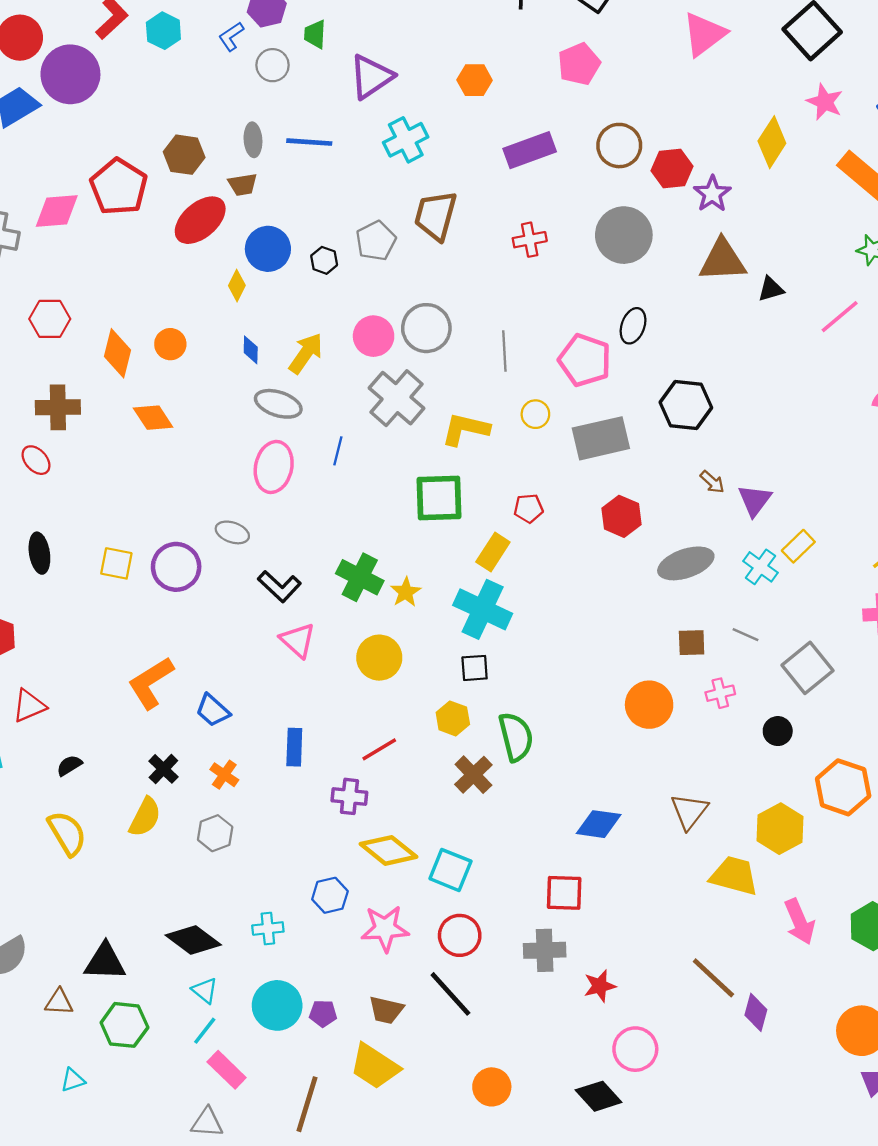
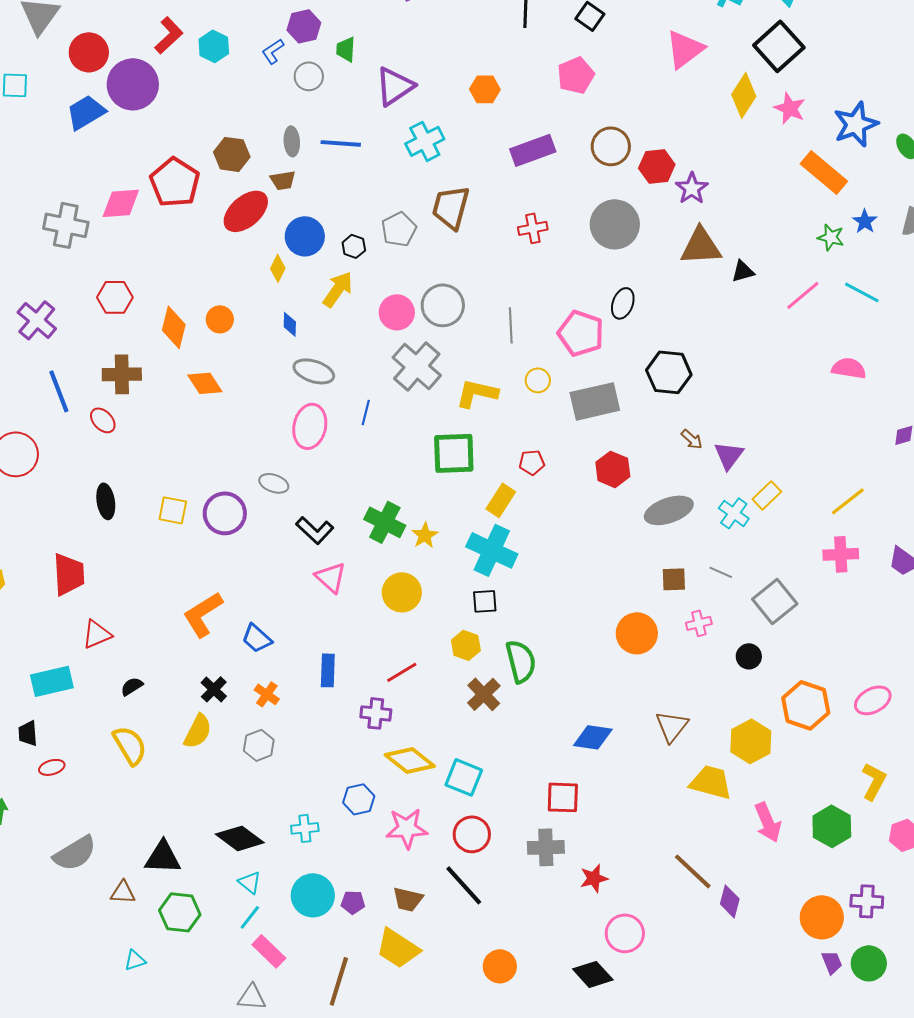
yellow diamond: (772, 142) -> (744, 95), moved
yellow arrow: (306, 353) -> (338, 289), moved

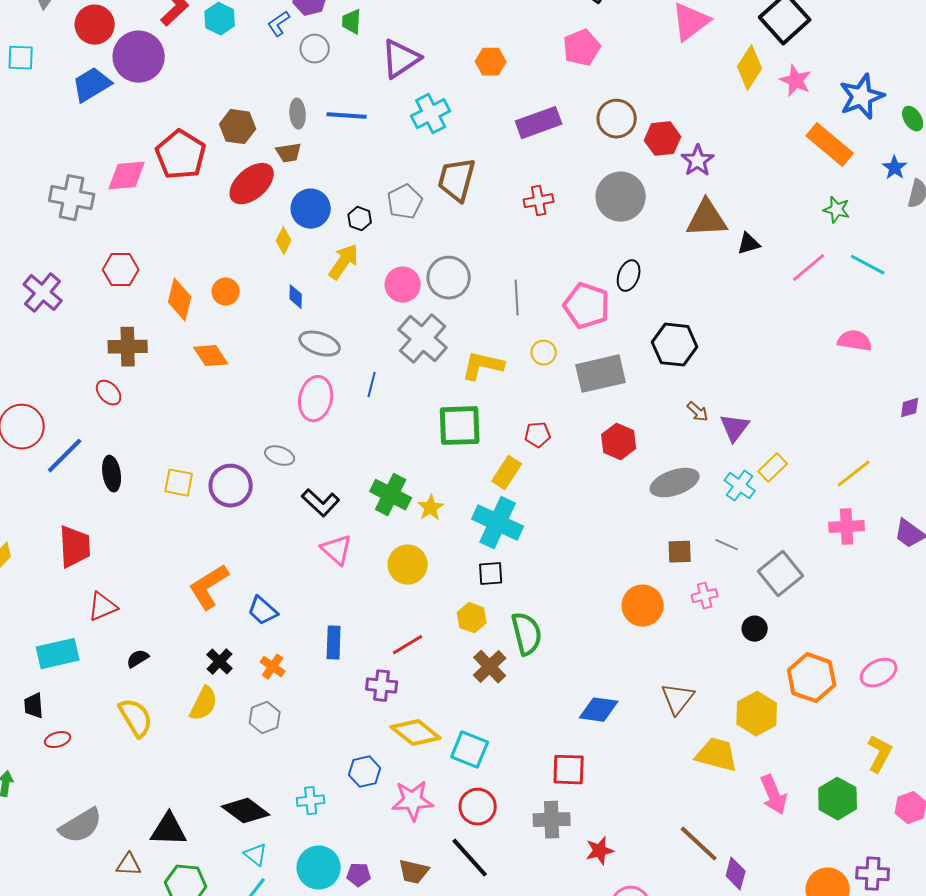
blue star: (865, 221) -> (895, 168), moved
blue line: (59, 391) -> (65, 456), moved, turned 66

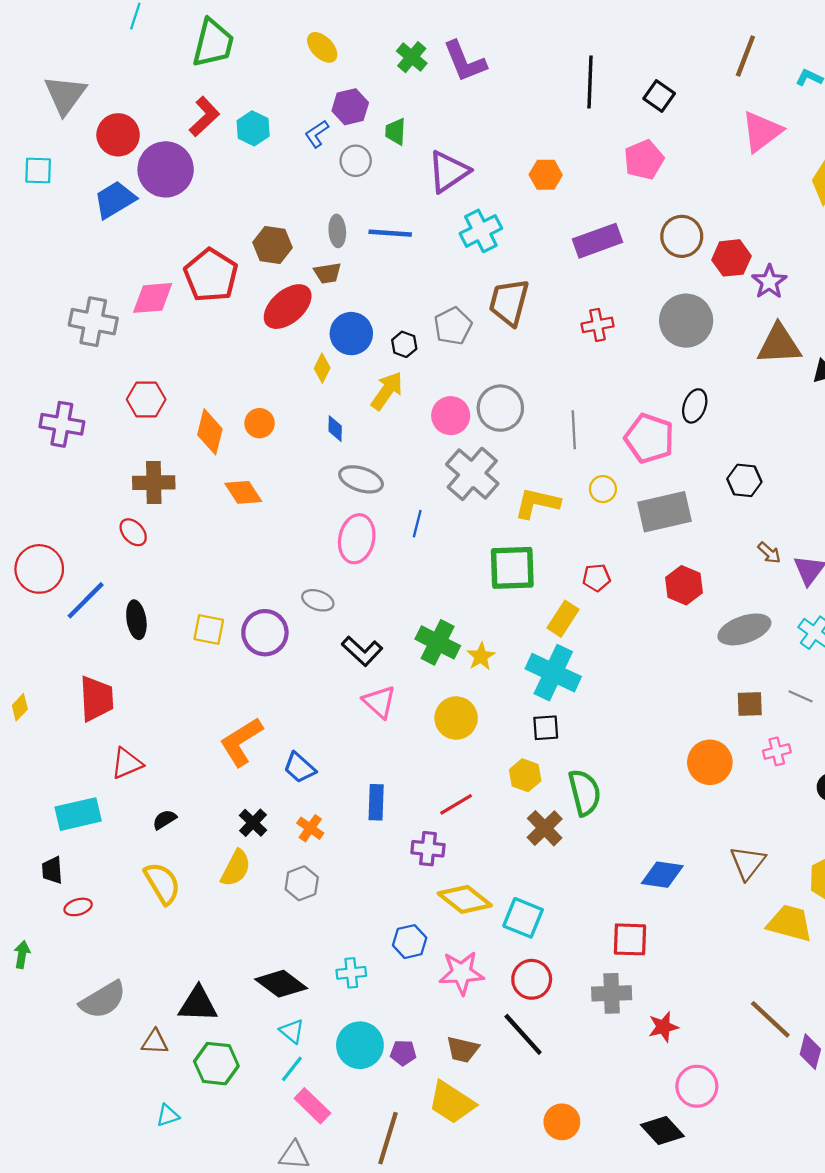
purple cross: (43, 293) -> (62, 424), turned -30
black hexagon: (675, 345) -> (744, 480), size x0.7

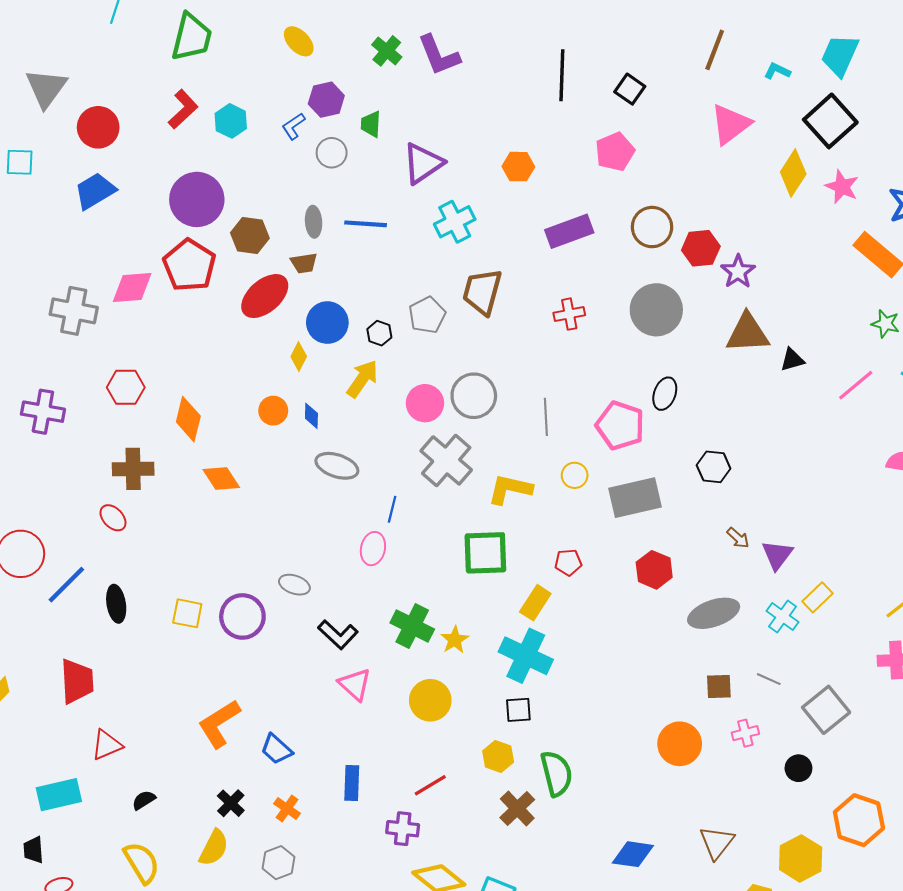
purple circle: (166, 169) -> (197, 199), moved
orange circle: (260, 423) -> (273, 411), moved
pink ellipse: (357, 539) -> (373, 549), moved, size x0.7

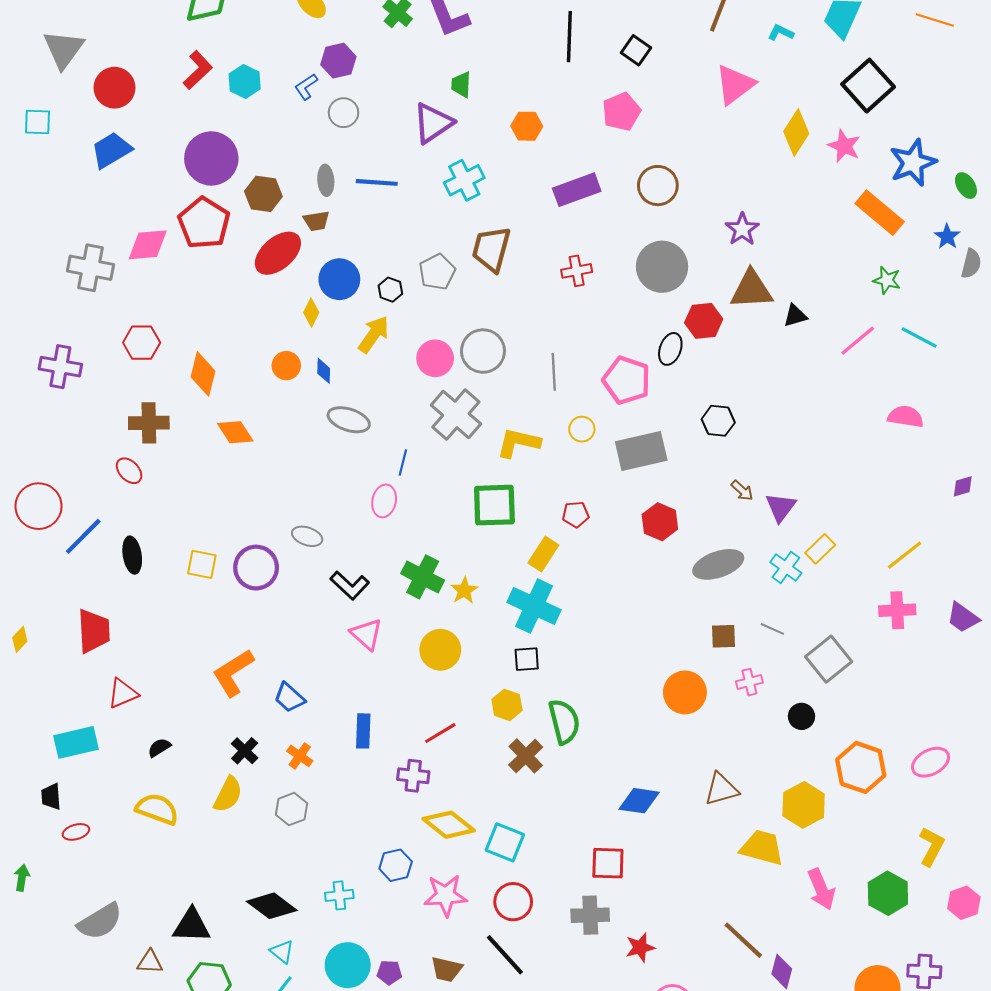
black square: (830, 121) -> (868, 86), moved
green trapezoid: (371, 124) -> (461, 85), moved
red hexagon: (701, 248) -> (704, 321), moved
brown triangle: (717, 842) -> (721, 789), turned 36
yellow semicircle: (142, 863) -> (157, 809), turned -39

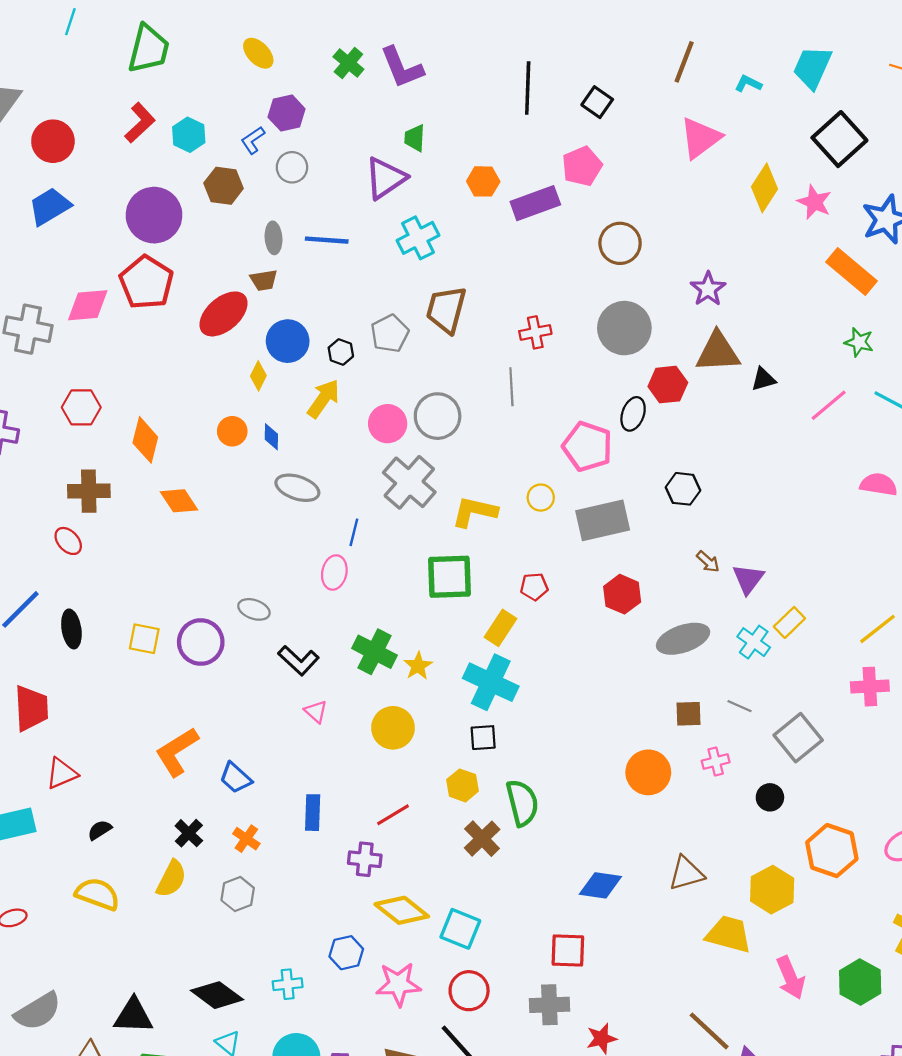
purple rectangle: (577, 190) -> (535, 203), moved
brown hexagon: (263, 194) -> (224, 186), moved
gray line: (554, 372) -> (511, 387), moved
pink triangle: (366, 634) -> (316, 712), size x0.7

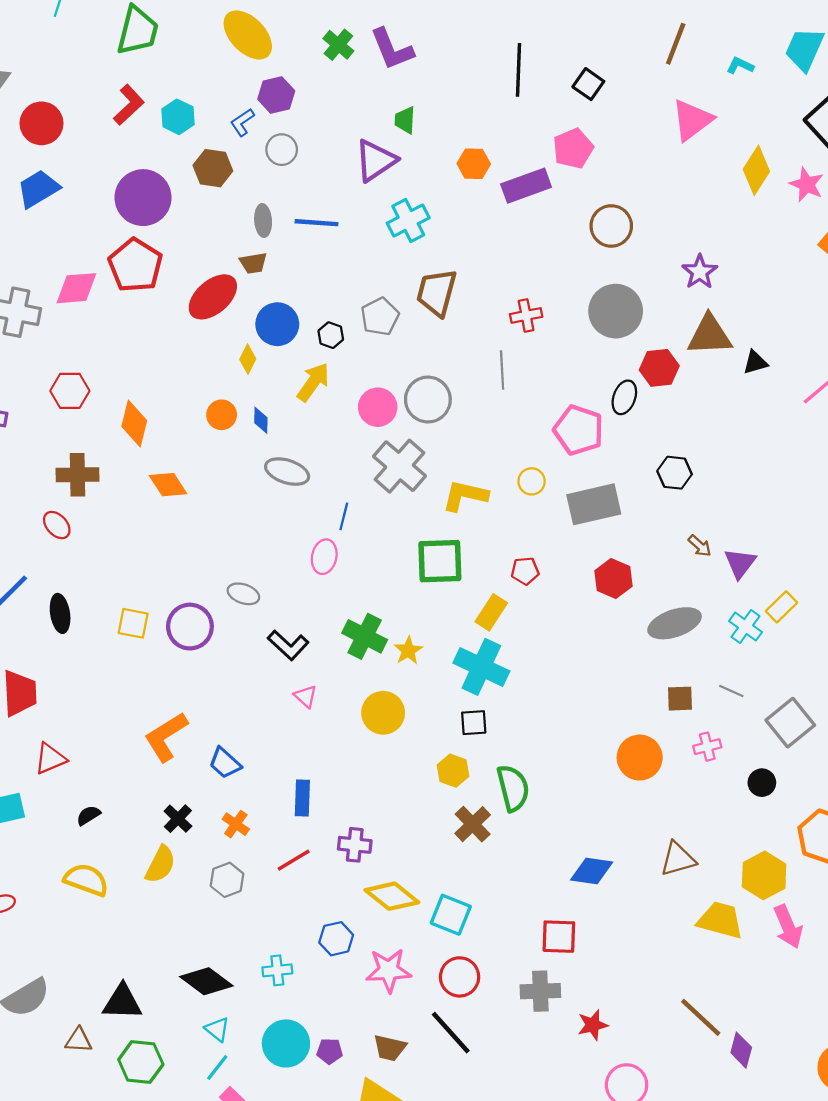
yellow ellipse: (258, 53) -> (248, 35), size x1.6
red line: (393, 815) -> (294, 860), moved
pink arrow: (791, 978) -> (788, 927), moved

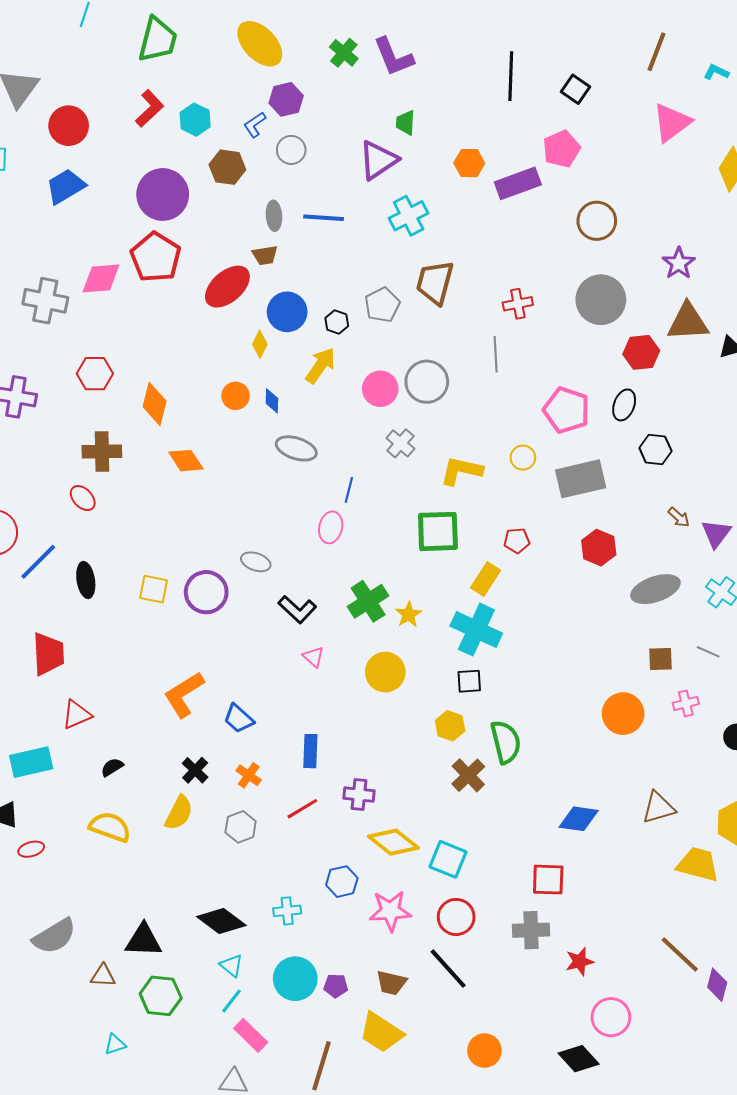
black ellipse: (624, 397) -> (624, 405), moved
gray cross: (400, 466) -> (400, 443), size x0.6
green cross: (365, 636) -> (368, 601), turned 30

